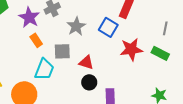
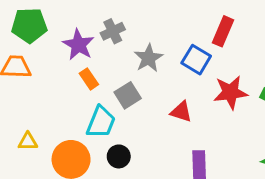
gray square: (62, 51) -> (128, 95), turned -30
red triangle: (86, 62) -> (181, 112), moved
black circle: (89, 82) -> (119, 156), moved

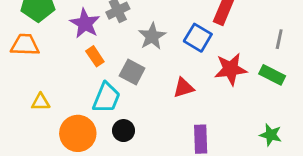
gray square: (128, 95) -> (132, 72), turned -30
red triangle: (181, 112) -> (184, 88), turned -35
yellow triangle: (28, 142) -> (41, 102), moved

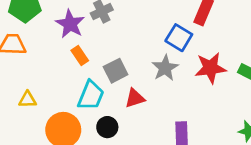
gray star: (152, 36) -> (165, 68), moved
gray square: (132, 72) -> (116, 71), turned 35
red triangle: (184, 88) -> (135, 98), moved

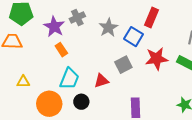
gray star: (165, 68) -> (108, 28), moved
gray square: (116, 71) -> (123, 65), moved

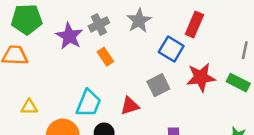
gray star: (108, 28) -> (139, 21), moved
orange rectangle: (61, 50) -> (105, 57), moved

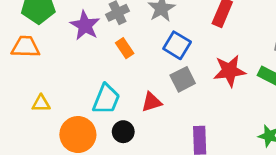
blue square: (171, 49) -> (177, 45), moved

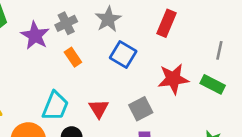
gray square: (183, 79) -> (141, 109), moved
red triangle: (152, 102) -> (99, 109), turned -45

